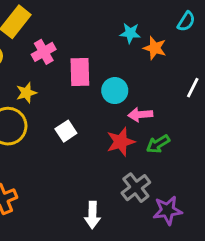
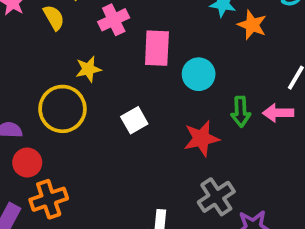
pink arrow: (140, 115) -> (278, 113), moved
green arrow: (158, 144) -> (241, 112), moved, turned -65

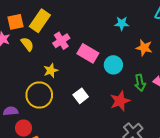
orange star: (252, 25) -> (144, 48), moved
pink rectangle: (157, 48) -> (88, 53), turned -54

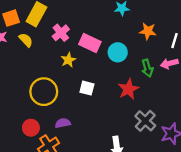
yellow star: (51, 71) -> (68, 60), moved
white square: (81, 96) -> (87, 88), turned -32
purple semicircle: (11, 111) -> (63, 123), moved

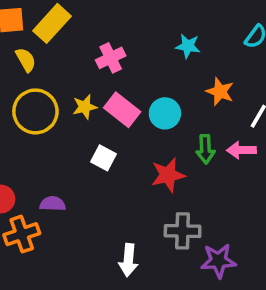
pink cross: (61, 33) -> (111, 58), moved
pink rectangle: (90, 43) -> (122, 110), moved
yellow circle: (44, 92) -> (35, 111), moved
gray cross: (145, 121) -> (183, 231), turned 35

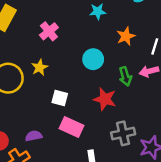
orange star: (220, 92) -> (126, 36), turned -30
pink rectangle: (122, 110) -> (71, 127), moved
red star: (168, 175) -> (105, 99), turned -30

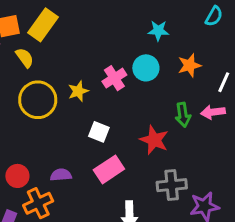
pink cross: (49, 31) -> (114, 78), moved
cyan circle: (93, 59) -> (146, 68), moved
pink rectangle: (71, 127) -> (109, 169), turned -65

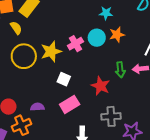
orange star: (189, 65) -> (117, 35), moved
yellow star: (78, 91) -> (51, 52), size x1.5

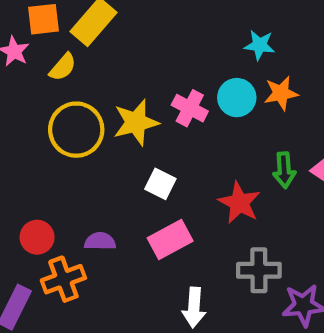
yellow semicircle: (16, 28) -> (63, 67), turned 72
pink cross: (75, 44) -> (190, 108), turned -35

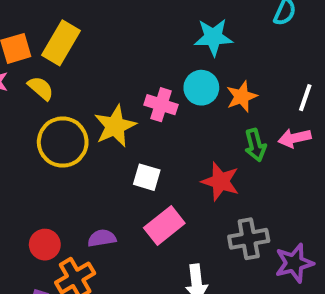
cyan star: (259, 45) -> (213, 37), size x1.4
yellow semicircle: (63, 67) -> (41, 88), turned -80
orange star: (281, 93) -> (242, 96), moved

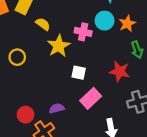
yellow semicircle: (41, 88) -> (43, 24), moved
yellow circle: (63, 142) -> (17, 57), moved, size x0.6

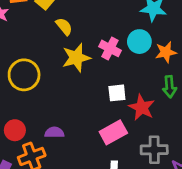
yellow circle: (17, 57) -> (24, 75), moved, size x1.5
white square: (79, 73) -> (117, 93), moved, turned -32
pink rectangle: (91, 98) -> (113, 132), moved

